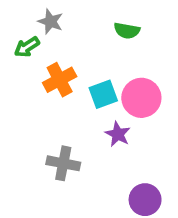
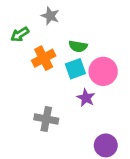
gray star: (51, 22) -> (50, 16), moved
green semicircle: (127, 31) -> (78, 46), moved

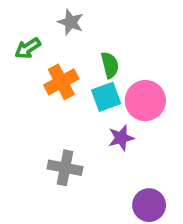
green semicircle: (78, 46) -> (110, 65), turned -114
purple star: (86, 98) -> (121, 138), turned 30

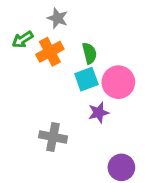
orange cross: (61, 82) -> (50, 52), moved

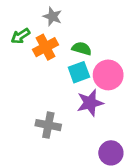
green semicircle: (89, 53) -> (82, 49), turned -60
purple star: (99, 113) -> (90, 103), size x1.4

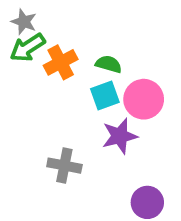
gray star: (52, 16) -> (24, 22), moved
green arrow: (20, 36) -> (28, 48), size x1.4

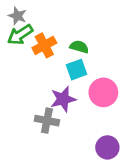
pink circle: (144, 99) -> (103, 92), moved
purple star: (120, 136) -> (63, 99), moved

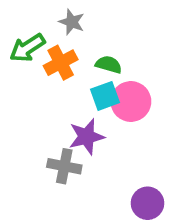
gray star: (17, 16) -> (72, 22), moved
pink circle: (103, 92) -> (131, 101), moved

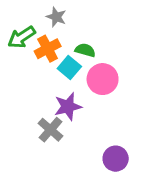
cyan square: (105, 96) -> (69, 68), moved, turned -30
gray cross: (64, 166) -> (51, 130), turned 30

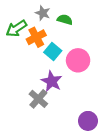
green semicircle: (85, 50) -> (65, 20), moved
purple star: (68, 107) -> (52, 81), turned -30

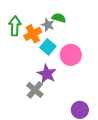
gray star: (43, 13) -> (48, 25), moved
green arrow: (16, 28) -> (15, 26), turned 126

